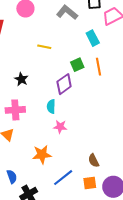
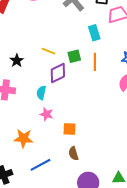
yellow line: (44, 47) -> (49, 51), moved
orange square: (90, 183) -> (69, 129), moved

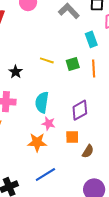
purple diamond: (58, 73) -> (80, 110), moved
cyan semicircle: (41, 93) -> (42, 102), size x1.5
orange star: (24, 138) -> (37, 142), moved
brown semicircle: (73, 153) -> (88, 151), moved, turned -128

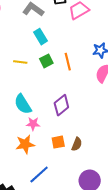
cyan rectangle: (91, 39) -> (40, 37), moved
cyan semicircle: (42, 102) -> (23, 104), turned -30
orange square: (72, 137) -> (58, 142), moved

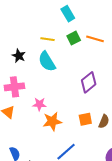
orange line: (68, 62) -> (95, 39), turned -60
cyan semicircle: (23, 104) -> (47, 62), moved
pink star: (33, 124) -> (39, 104), moved

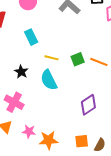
cyan rectangle: (68, 14) -> (31, 37), moved
pink cross: (14, 87) -> (14, 102), turned 30
pink star: (39, 104) -> (29, 131), moved

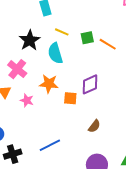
black star: (21, 72) -> (30, 40), size x1.5
orange star: (48, 140) -> (49, 84), moved
orange square: (82, 141) -> (70, 98), moved

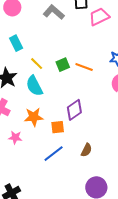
yellow line: (62, 32) -> (37, 64), turned 32
blue line: (50, 145) -> (54, 154), moved

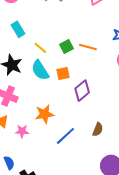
orange star: (34, 117) -> (44, 114), moved
orange square: (58, 127) -> (63, 73), moved
pink star: (15, 137) -> (22, 131), moved

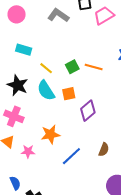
cyan rectangle: (18, 29) -> (24, 50), turned -42

